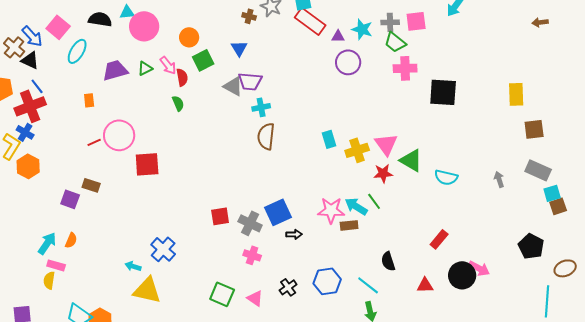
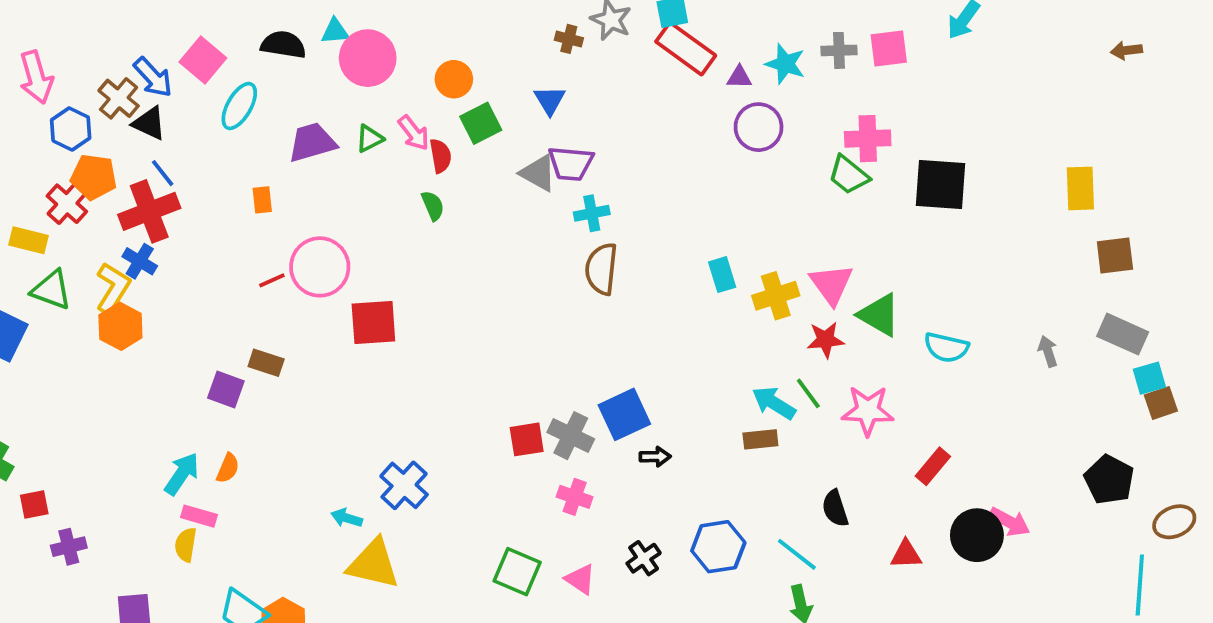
green trapezoid: (395, 42) -> (849, 175), moved
orange hexagon: (28, 166) -> (120, 326), moved
pink star: (331, 210) -> (868, 411), moved
red square: (220, 216) -> (527, 439), moved

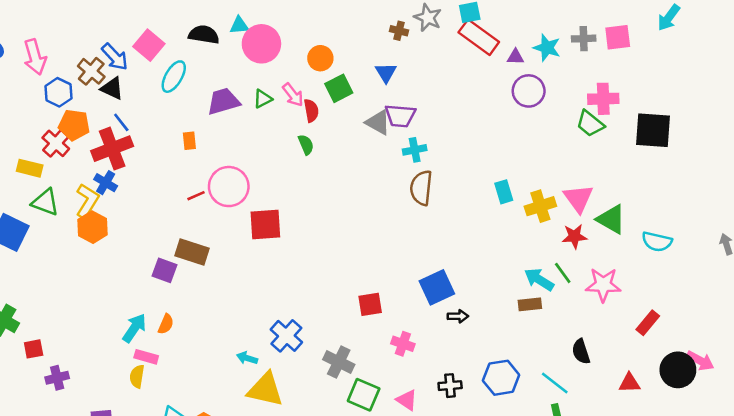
brown rectangle: (266, 363) -> (192, 252), size x1.4
gray cross: (571, 436) -> (339, 362), moved
black cross: (644, 558) -> (450, 386), turned 30

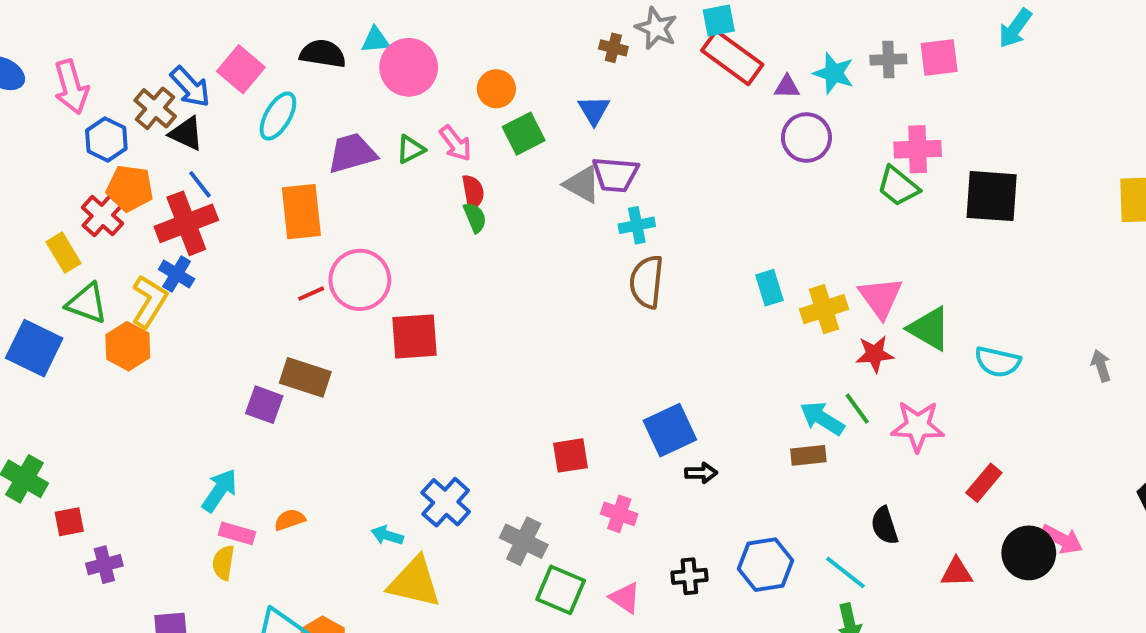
red semicircle: (311, 111) -> (473, 192), moved
orange rectangle: (189, 141) -> (301, 212), size x2.0
yellow rectangle: (30, 168) -> (63, 253), turned 45
orange hexagon: (93, 227) -> (128, 346), moved
orange semicircle: (166, 324) -> (290, 520), moved, turned -132

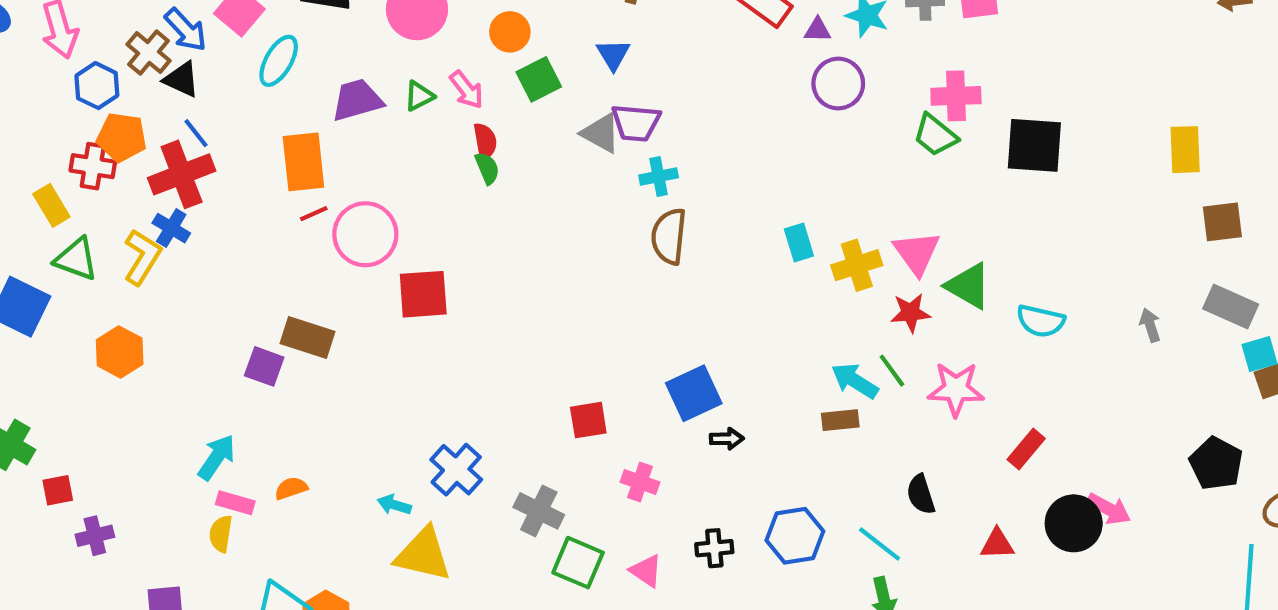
red cross: (102, 216) -> (93, 166), turned -33
red line: (311, 294) -> (314, 214), moved
orange hexagon: (128, 346) -> (120, 352), moved

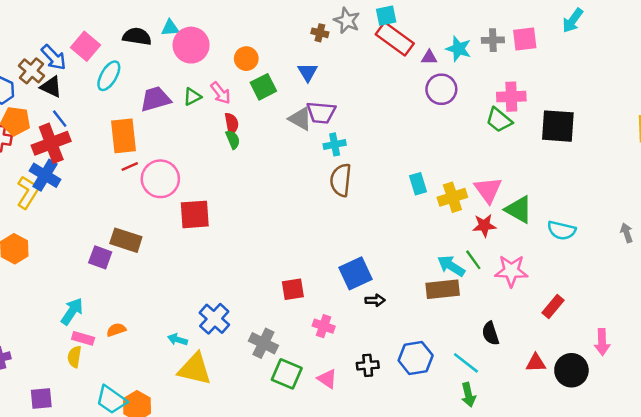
blue cross: (171, 228) -> (45, 175), size x1.4
brown rectangle: (840, 420) -> (443, 289), size x1.5
pink arrow: (1109, 509) -> (602, 342), turned 60
black circle: (1074, 523) -> (571, 370), moved

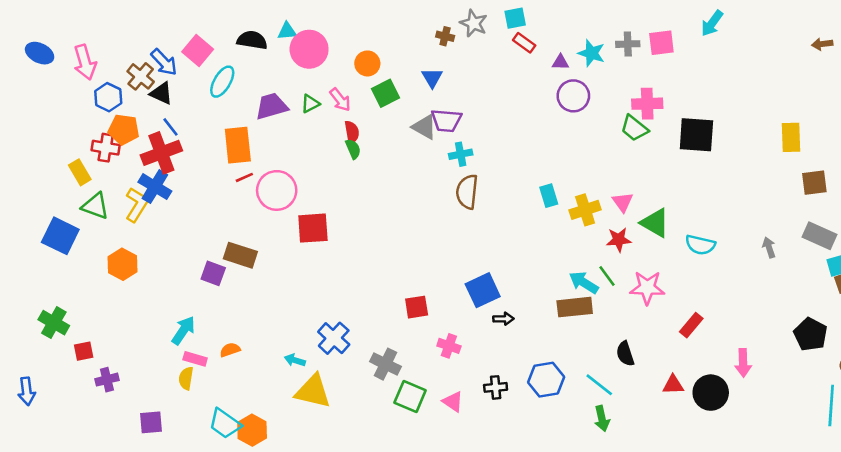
red rectangle: (395, 39) -> (524, 43), size x0.6
pink triangle: (488, 190) -> (623, 202), size x0.7

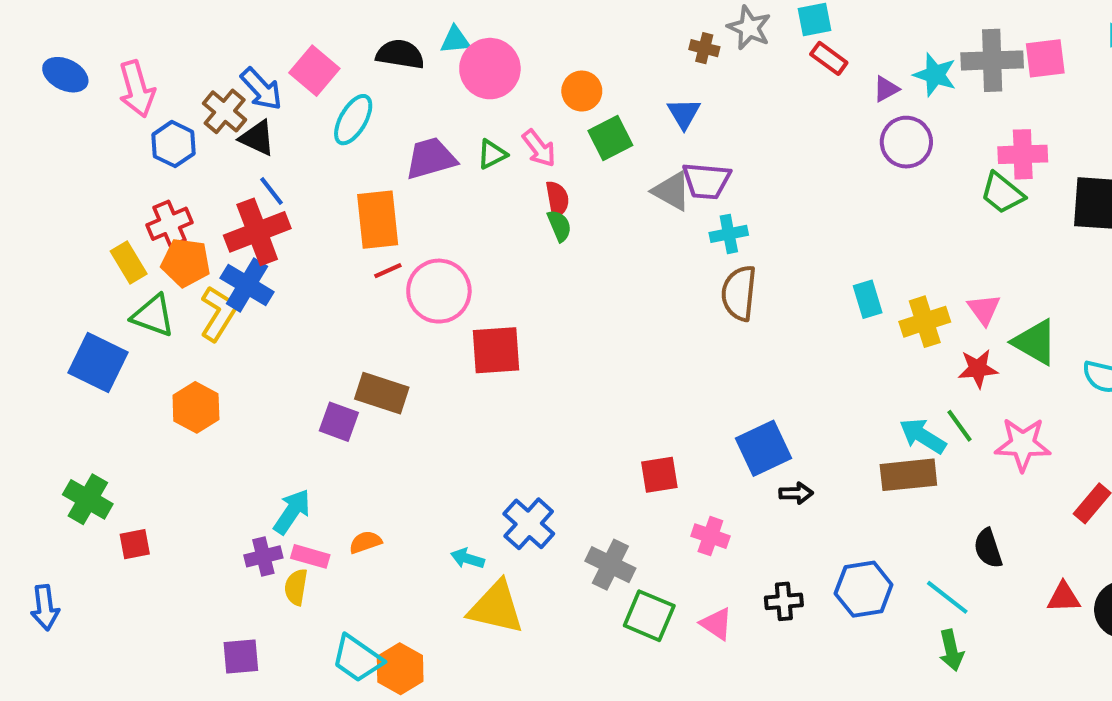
gray cross: (628, 44) -> (992, 60), size x1.6
purple triangle: (560, 62) -> (886, 89), turned -30
orange pentagon: (124, 130) -> (186, 262), moved
red cross: (106, 148) -> (169, 224), turned -32
purple cross: (107, 380) -> (263, 556), moved

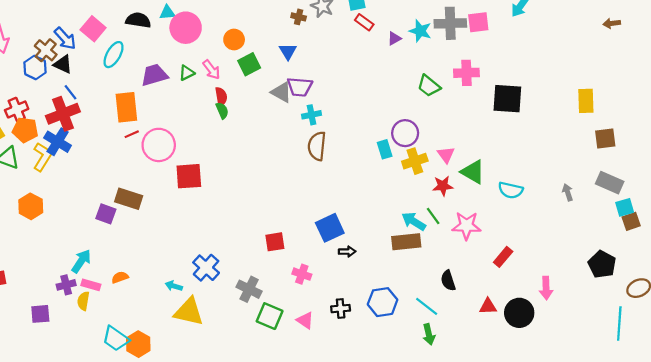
purple circle: (906, 142) -> (405, 133), moved
blue hexagon: (174, 144) -> (35, 67), moved
green trapezoid: (1002, 193) -> (429, 86), moved
purple square: (241, 656) -> (40, 314), moved

